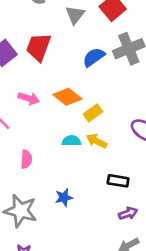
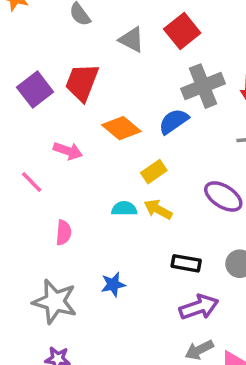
gray triangle: (75, 15) -> (132, 40), turned -42
blue semicircle: (94, 57) -> (174, 121), moved
orange diamond: (67, 97) -> (121, 128), moved
purple arrow: (128, 213) -> (199, 307), size x1.5

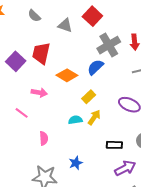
yellow arrow: (158, 209) -> (94, 117), turned 105

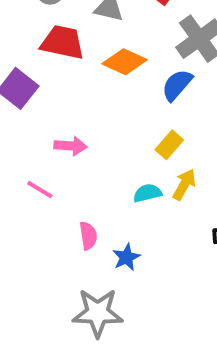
red trapezoid: (41, 53) -> (63, 42), moved, turned 95
orange diamond: (67, 75) -> (124, 62), moved
blue star: (76, 163) -> (126, 257), moved

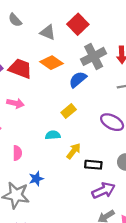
red trapezoid: (63, 42) -> (20, 69), moved
yellow arrow: (184, 185) -> (74, 151), moved
blue star: (126, 257) -> (36, 179), moved

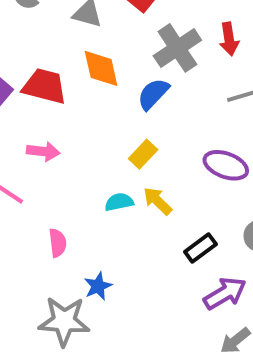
orange diamond: (51, 63) -> (101, 68), turned 50
yellow arrow: (74, 151) -> (158, 201), moved, turned -77
black rectangle: (93, 165) -> (200, 248), turned -35

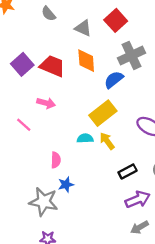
yellow rectangle: (143, 154) -> (103, 113), size x1.6
pink semicircle: (58, 243) -> (56, 160), moved

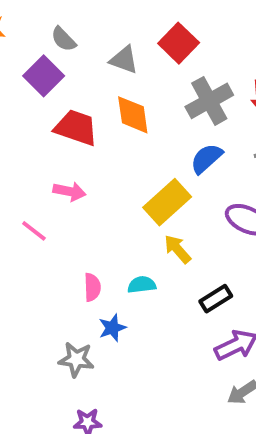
purple square: (22, 64) -> (44, 76), moved
blue semicircle: (114, 80) -> (206, 158), moved
cyan semicircle: (85, 138) -> (142, 285), moved
gray star: (44, 202) -> (76, 359), size x0.7

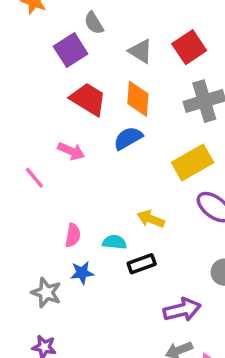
blue semicircle: (206, 158) -> (128, 138), moved
yellow rectangle: (167, 202) -> (193, 162), moved
yellow arrow: (177, 249) -> (151, 219), turned -40
black rectangle: (216, 299) -> (142, 264), moved

